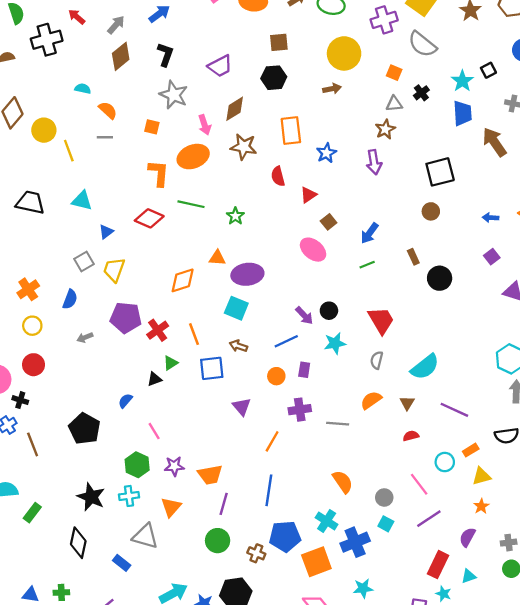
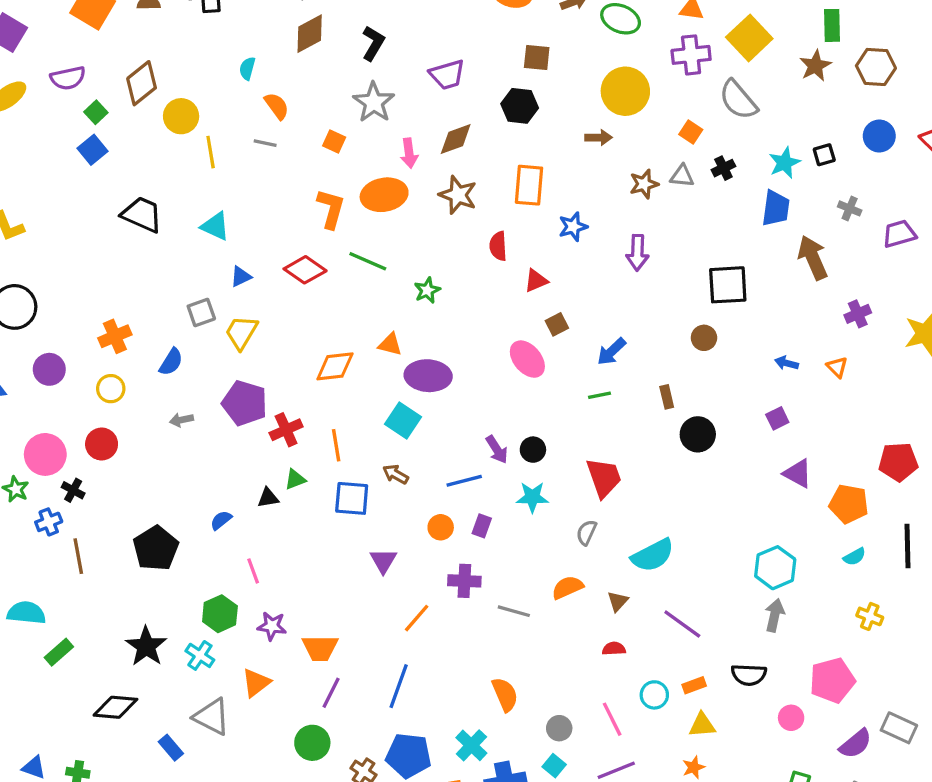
cyan semicircle: (83, 89) -> (247, 68), turned -98
brown star: (385, 129) -> (644, 184), moved
cyan cross: (129, 496) -> (200, 655), turned 30
black diamond: (78, 543) -> (115, 707), turned 72

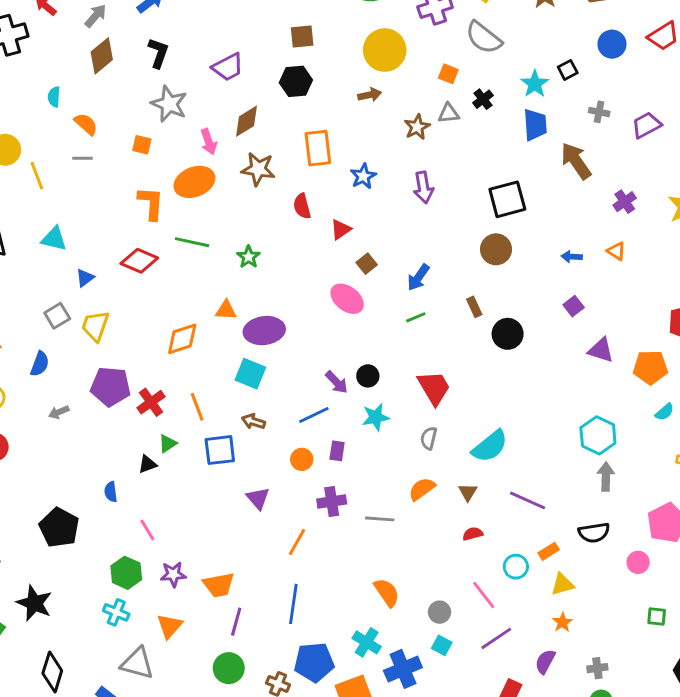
brown circle: (704, 338) -> (496, 249), size x1.4
blue semicircle: (221, 520) -> (111, 492), turned -48
black star: (146, 646) -> (34, 603), moved
black diamond: (115, 707) -> (52, 672), turned -66

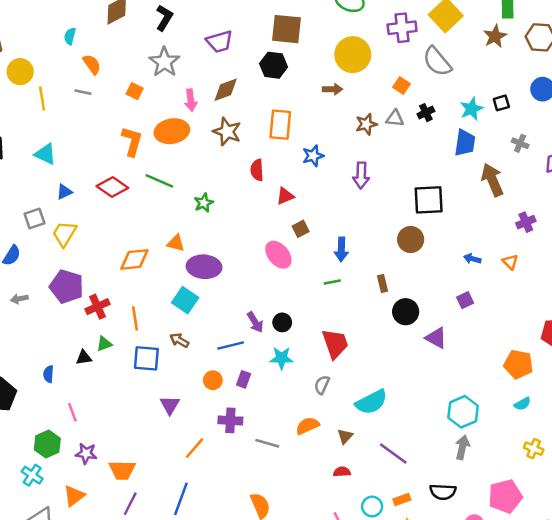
brown square: (302, 36) -> (287, 29), size x1.5
blue arrow: (418, 277) -> (341, 249), turned -45
purple triangle: (601, 350) -> (436, 338), moved

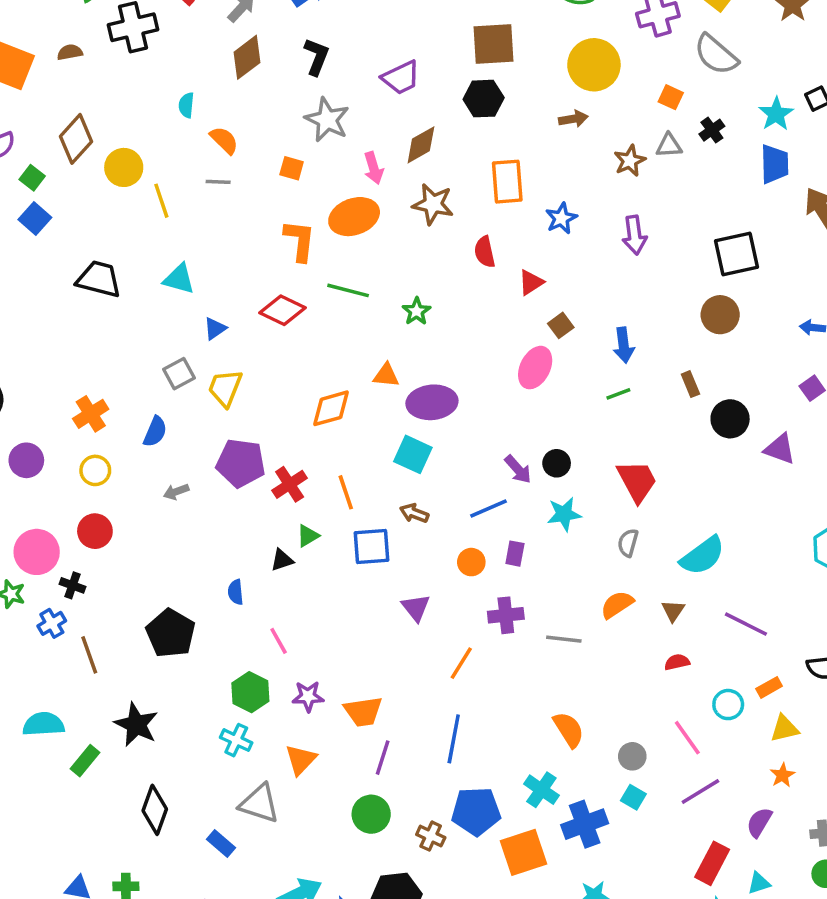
pink ellipse: (278, 255) -> (535, 368), turned 76

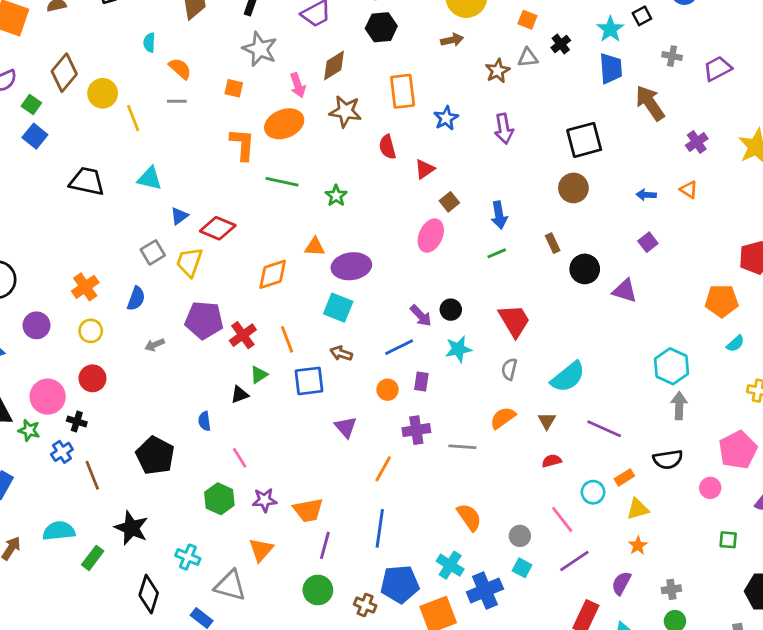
red diamond: (282, 310) -> (218, 228), moved
cyan cross: (236, 740) -> (188, 557), moved

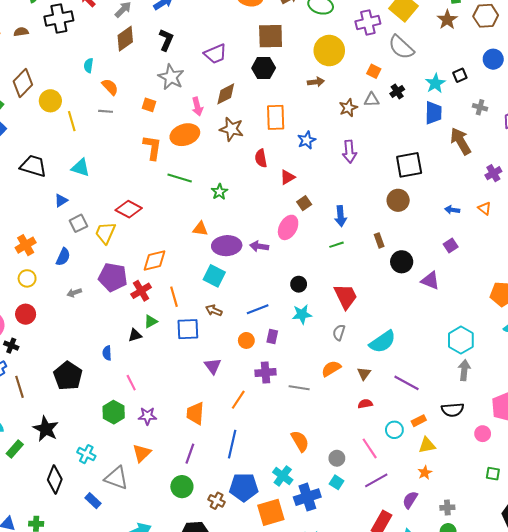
blue triangle: (179, 216) -> (61, 201), moved
orange diamond: (273, 274) -> (154, 260), moved
purple arrow: (421, 316) -> (259, 246), moved, turned 138
orange trapezoid: (308, 510) -> (195, 413), moved, turned 100

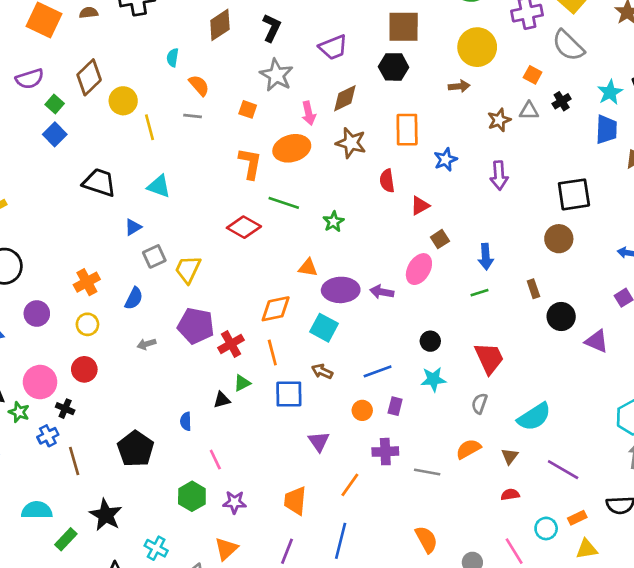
red diamond: (129, 209) -> (244, 227), moved
orange diamond: (154, 260) -> (276, 309), moved

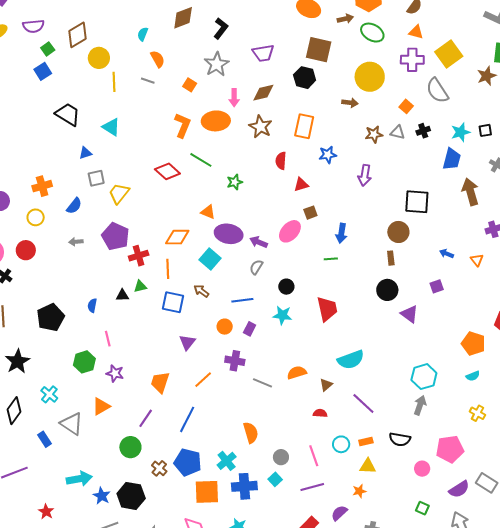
brown rectangle: (533, 289) -> (391, 258), moved
gray semicircle: (479, 404) -> (256, 267), moved

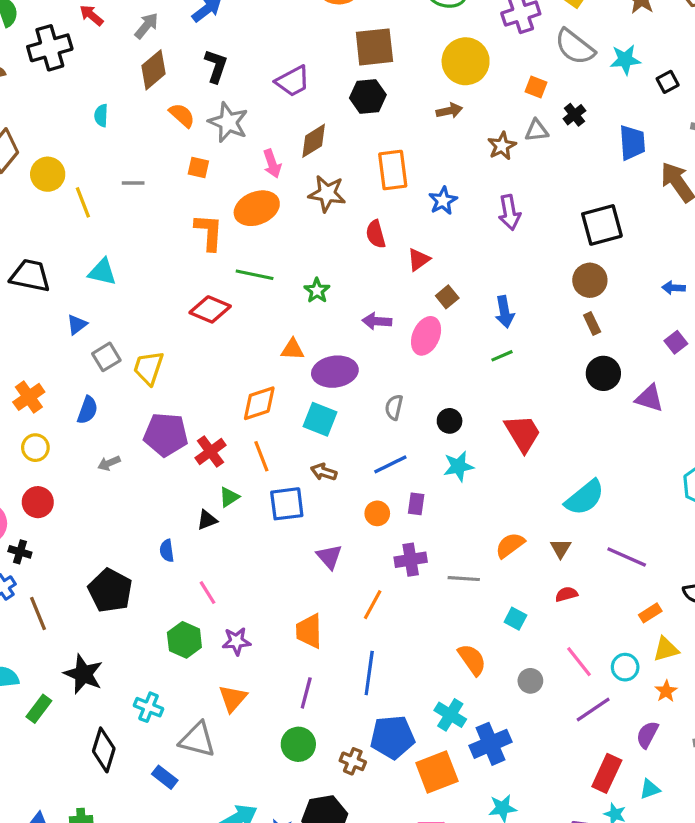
orange semicircle: (158, 59) -> (182, 115), moved
cyan star: (461, 132) -> (625, 60), moved, turned 30
purple arrow: (259, 242) -> (377, 321), moved
cyan circle: (341, 444) -> (625, 667), moved
cyan square: (275, 479) -> (515, 619), moved

